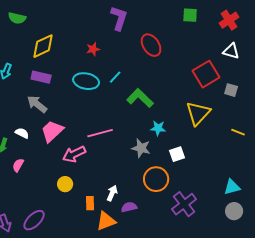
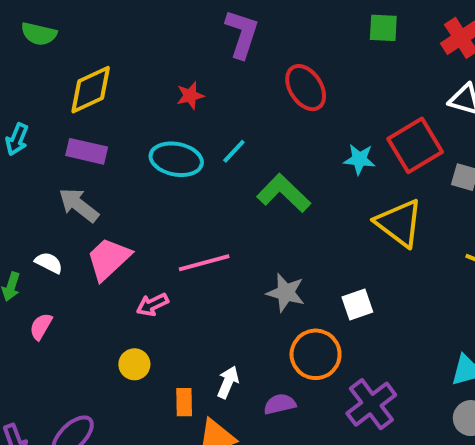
yellow triangle: (198, 113) -> (399, 223), turned -36
cyan star: (158, 128) -> (359, 159), moved
pink arrow: (74, 154) -> (152, 305), size x0.7
purple semicircle: (129, 207) -> (280, 404), moved

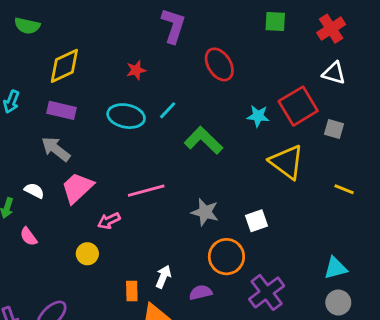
pink semicircle: (41, 326) -> (29, 237), turned -66
yellow circle: (134, 364) -> (87, 254), moved

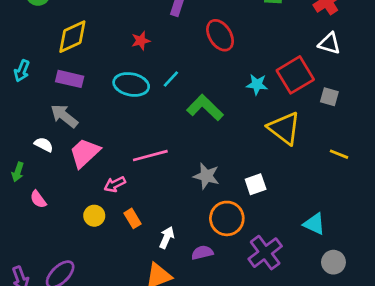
white semicircle: (34, 191) -> (44, 145), moved
cyan triangle: (335, 268) -> (314, 224), moved, turned 40
orange rectangle: (132, 291) -> (133, 218), moved, turned -30

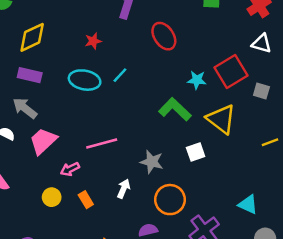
green L-shape: (205, 108) -> (175, 109), moved
yellow line: (339, 154) -> (270, 142), turned -42
white square: (256, 184) -> (196, 152), moved
white arrow: (167, 238) -> (124, 189), moved

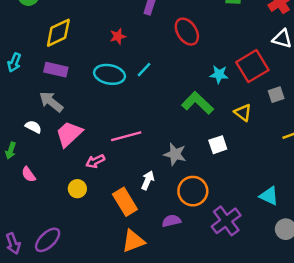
gray square: (261, 91) -> (276, 95), moved, turned -35
yellow triangle: (221, 119) -> (243, 113), size x0.6
orange rectangle: (86, 200) -> (125, 202), moved, size x1.6

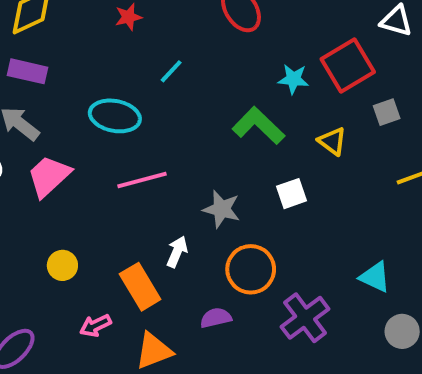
cyan ellipse: (109, 74) -> (115, 116), moved
pink arrow: (95, 161) -> (95, 326), moved

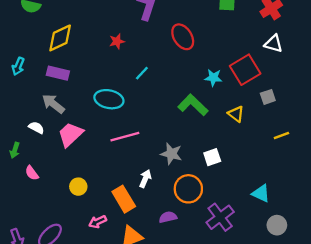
white square: (291, 194) -> (212, 157), moved

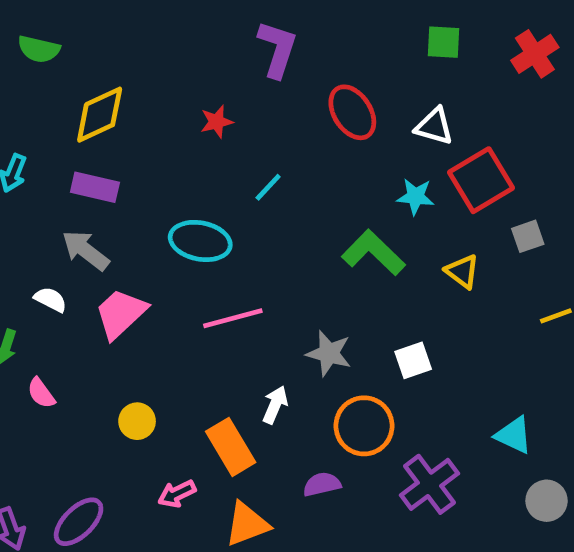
white triangle: (273, 44) -> (434, 126), moved

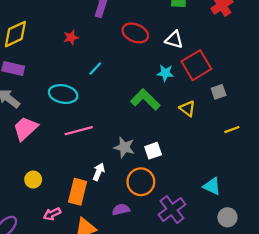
red ellipse: (352, 112) -> (135, 33), turned -35
white square: (413, 360) -> (153, 151), moved
orange rectangle: (231, 447) -> (78, 192), turned 45

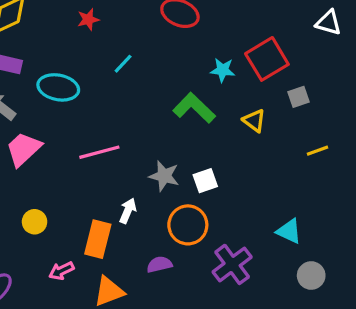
white triangle: (174, 40) -> (329, 23), moved
cyan ellipse: (63, 94) -> (58, 87), moved

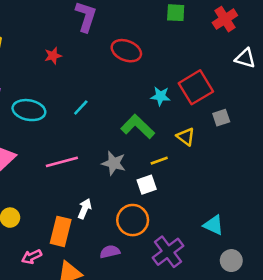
cyan line: (123, 64) -> (81, 108), moved
yellow line: (317, 151) -> (159, 161), moved
gray star: (164, 176) -> (114, 163), moved

